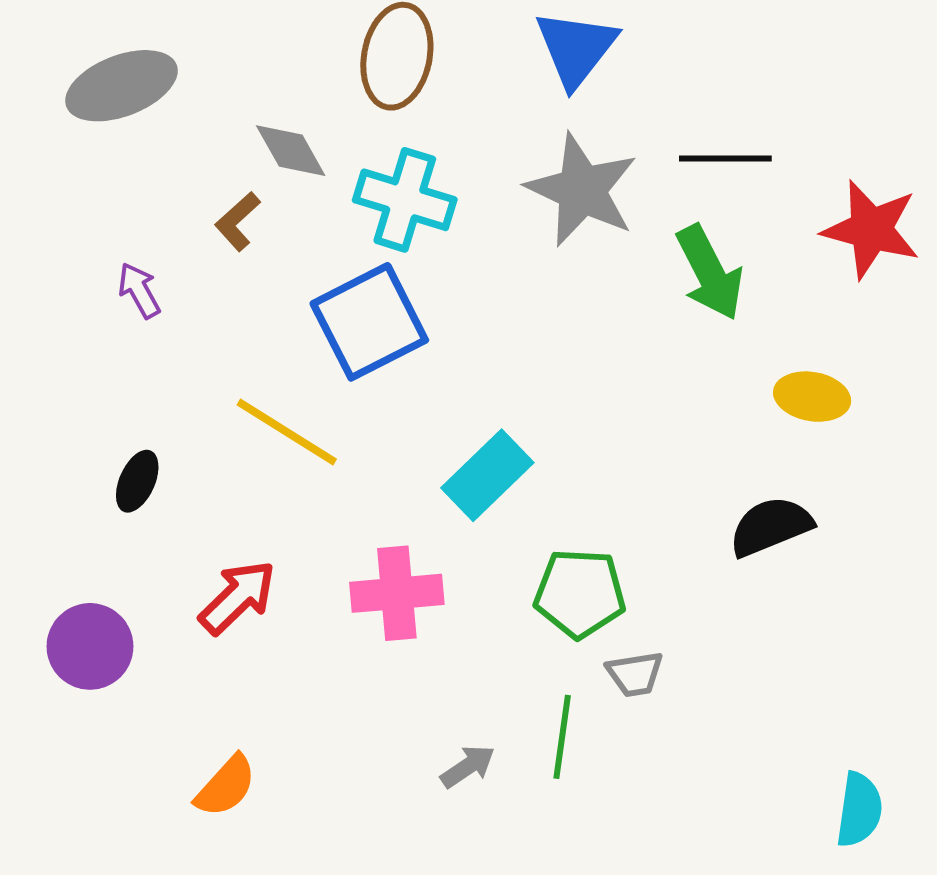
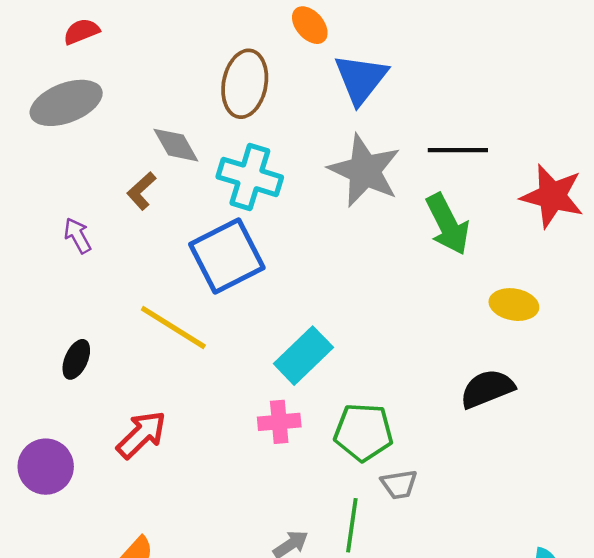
pink cross: (397, 593) -> (279, 422), moved, size x0.7

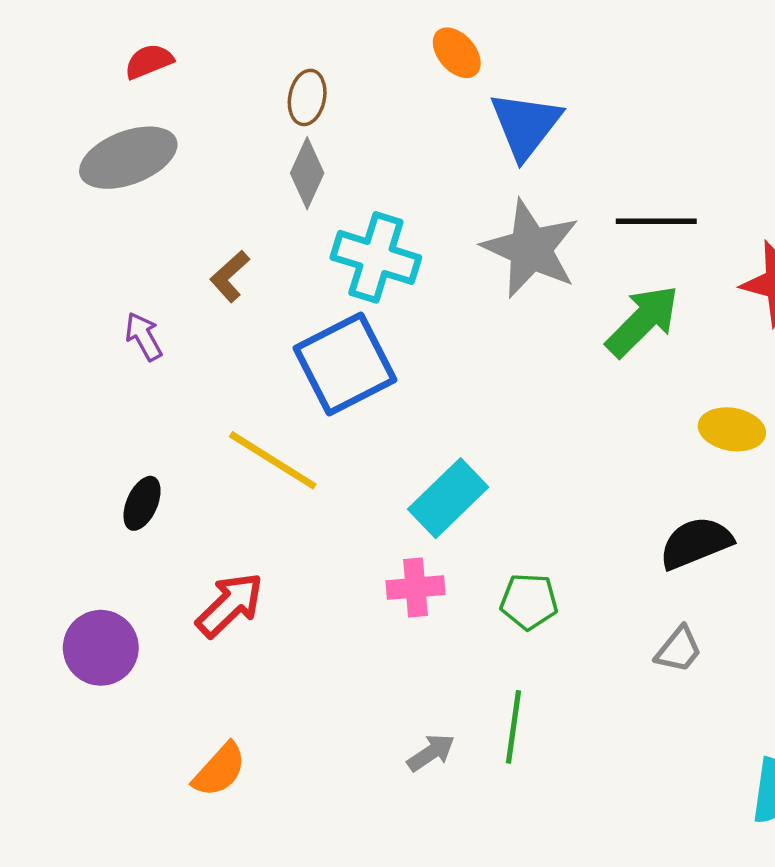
brown ellipse: (245, 84) -> (307, 97), moved, size x0.6
gray diamond: (176, 145) -> (307, 173), moved, turned 54
green arrow: (448, 224) -> (642, 321), turned -108
green pentagon: (363, 432) -> (529, 601), size x0.7
gray trapezoid: (399, 484) -> (679, 649), moved, turned -42

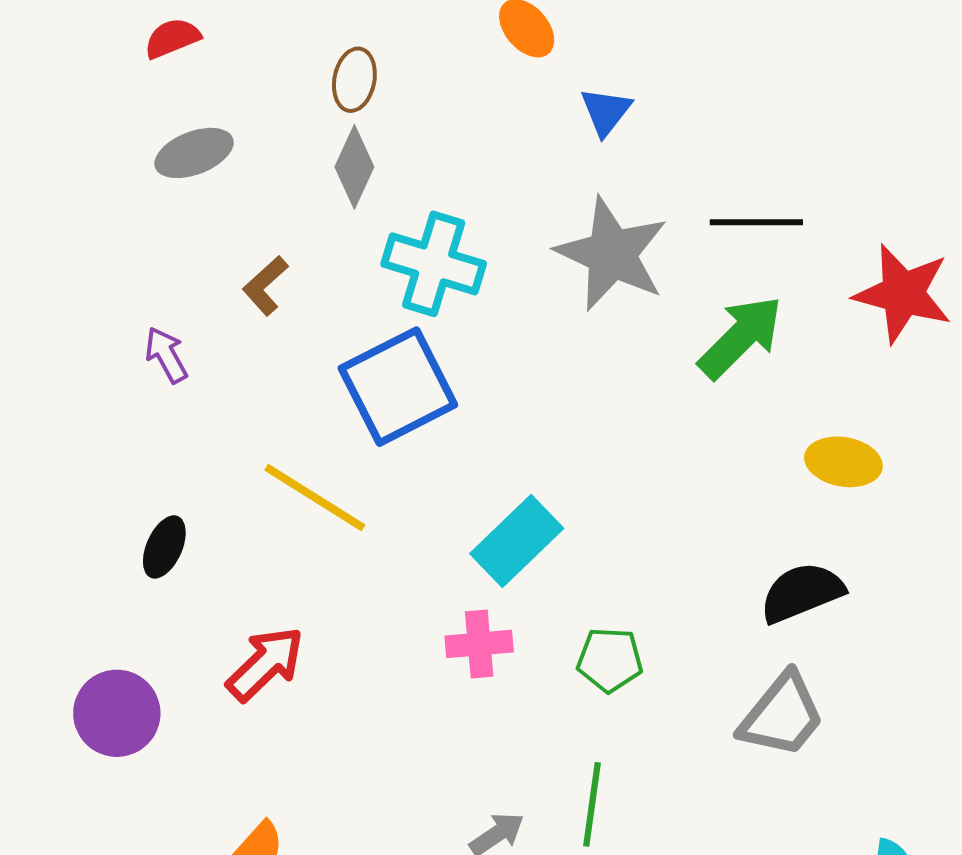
blue triangle: (526, 125) -> (606, 111), size x0.6
gray ellipse: (128, 158) -> (194, 153), moved, size x0.7
gray trapezoid: (679, 649) -> (782, 715), size x1.6

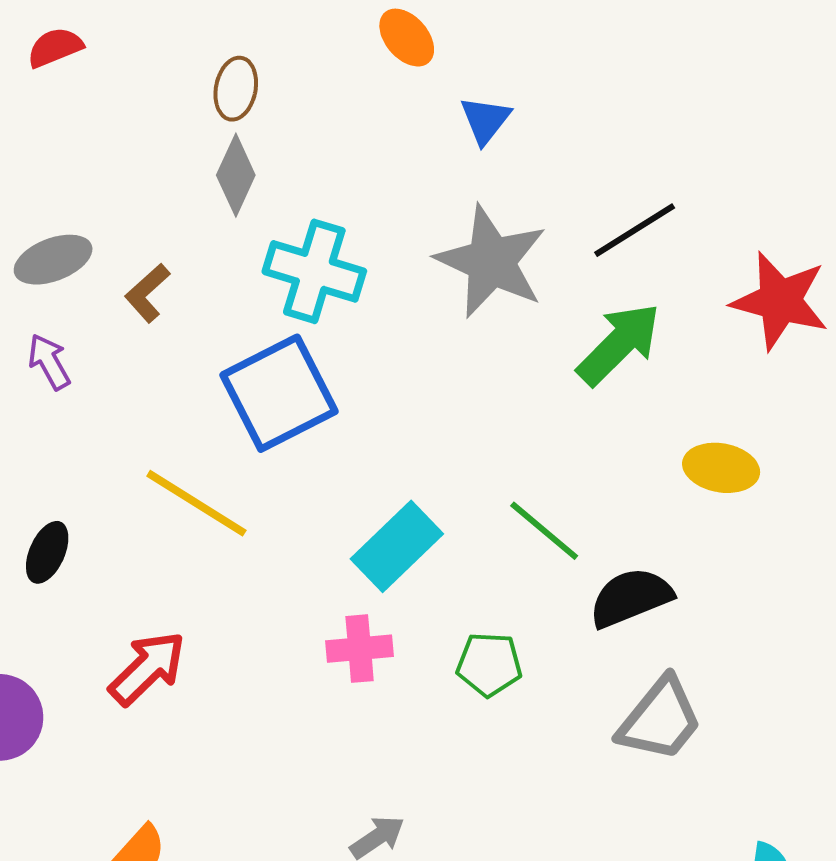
gray ellipse: (194, 153) -> (53, 260), moved
black line: (756, 222) -> (635, 230), turned -32
black semicircle: (802, 593) -> (631, 598), moved
green line: (592, 804) -> (544, 531), moved, turned -58

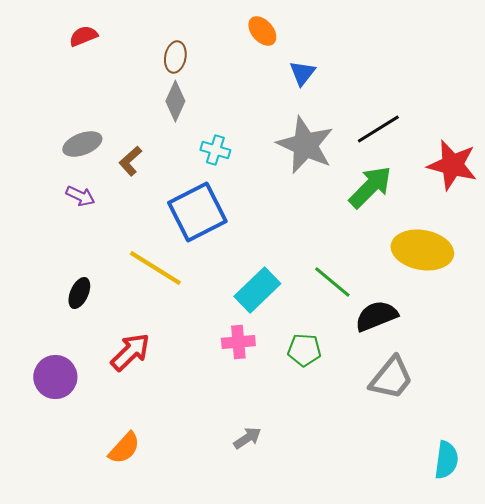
cyan cross: (314, 271) -> (215, 150), size x0.6
purple arrow: (49, 362) -> (80, 196), turned 144
yellow ellipse: (721, 468) -> (422, 250), size x1.6

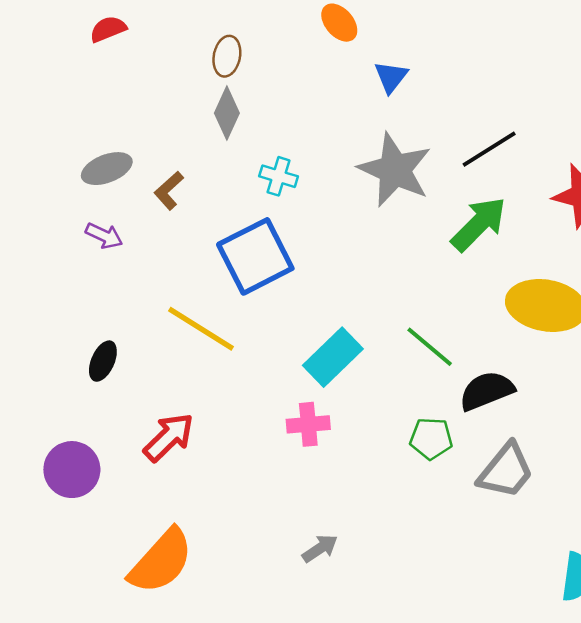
green pentagon: (304, 350) -> (431, 439), moved
orange semicircle: (124, 448) -> (161, 561), size x1.6

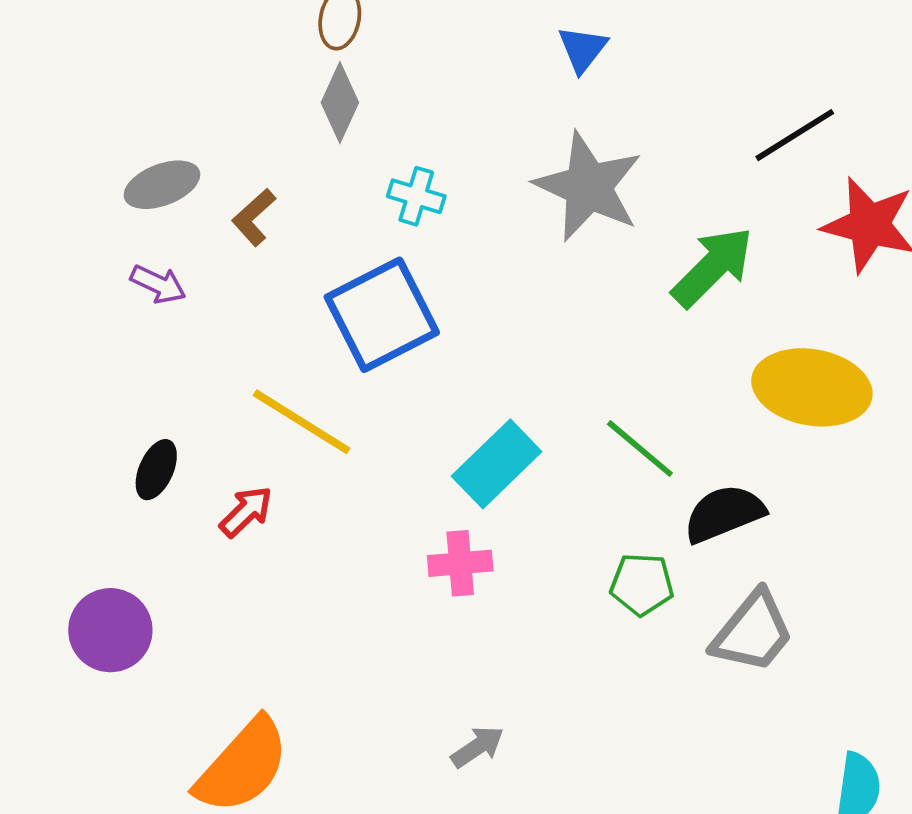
black line: (489, 149) -> (795, 135), moved
red arrow: (169, 437) -> (246, 512), moved, size x0.7

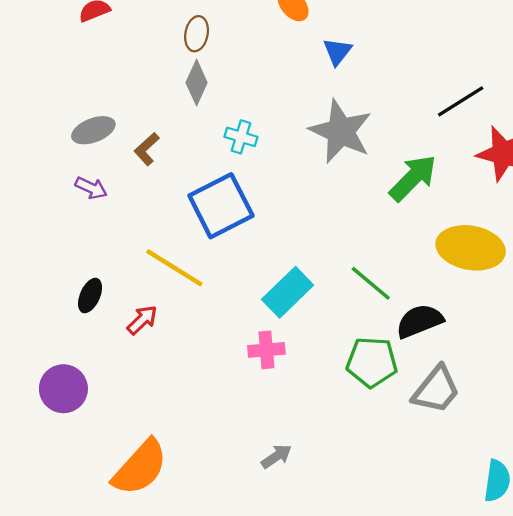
green pentagon: (642, 584) -> (372, 362), size x1.4

